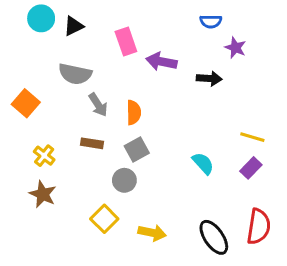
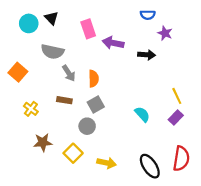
cyan circle: (41, 18) -> (29, 23), moved
black triangle: (73, 26) -> (51, 18), turned -48
yellow line: (252, 137) -> (177, 96), turned 49
brown star: (43, 194) -> (43, 142), moved, turned -30

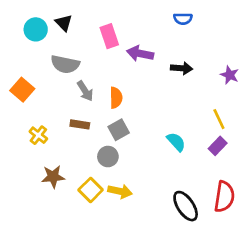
purple star: (165, 33) -> (230, 75), moved
yellow arrow: (107, 163) -> (120, 191), moved

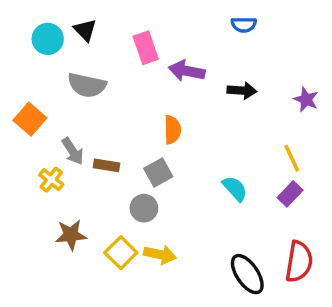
gray arrow: (85, 91) -> (73, 151), moved
orange semicircle: (116, 98) -> (172, 130), moved

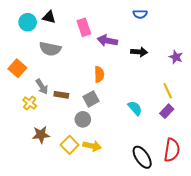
black triangle: (85, 30) -> (49, 17), turned -32

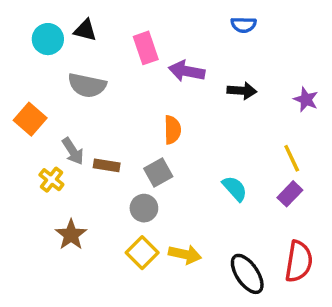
brown star: (41, 135) -> (71, 235), turned -30
yellow square: (70, 145) -> (142, 253), moved
yellow arrow: (92, 146) -> (185, 254), moved

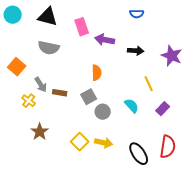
black triangle: (85, 30) -> (48, 17), size x1.5
cyan circle: (48, 39) -> (13, 15), moved
purple star: (306, 100) -> (172, 56), size x1.5
yellow line: (292, 158) -> (149, 84), moved
gray circle: (144, 208) -> (103, 112), moved

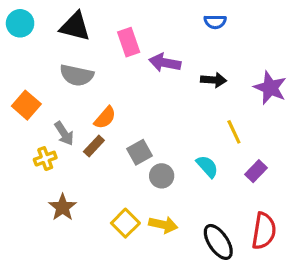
orange semicircle: (97, 73) -> (105, 118), moved, turned 42
brown rectangle: (60, 93) -> (94, 146), turned -56
yellow cross: (29, 101) -> (45, 159), turned 32

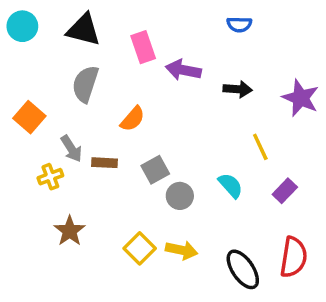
gray semicircle: (77, 75) -> (85, 84), turned 96
orange semicircle: (105, 118) -> (133, 119), moved
brown rectangle: (94, 146) -> (105, 163), turned 50

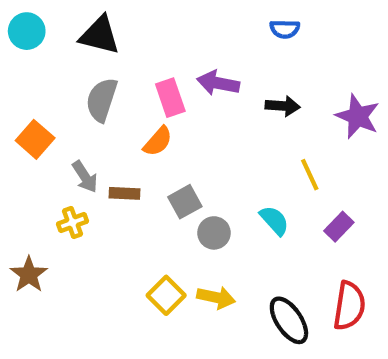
pink rectangle: (143, 47) -> (170, 98), moved
yellow cross: (50, 177) -> (72, 223), moved
brown star: (70, 231) -> (29, 275), moved

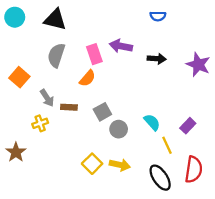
yellow line: (310, 175) -> (167, 145), moved

